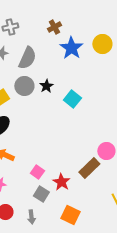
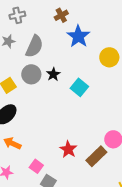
yellow circle: (102, 44) -> (109, 57), moved
pink square: (37, 172) -> (36, 166), moved
red star: (61, 182) -> (68, 149), moved

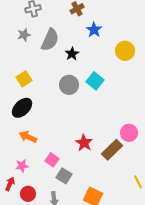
blue star: (78, 36) -> (94, 30), size x0.7
gray circle: (31, 74) -> (69, 85), moved
black star: (53, 74) -> (72, 54), moved

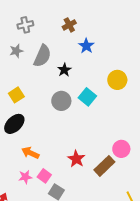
yellow circle: (125, 51) -> (117, 80), moved
orange arrow: (28, 137) -> (30, 153), moved
pink star: (22, 166) -> (25, 177), moved

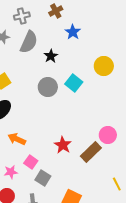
gray cross: (25, 25) -> (22, 16), moved
pink star: (25, 177) -> (11, 172), moved

